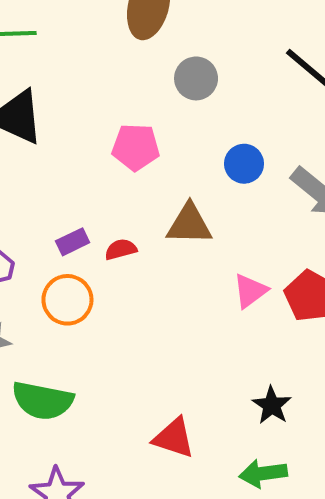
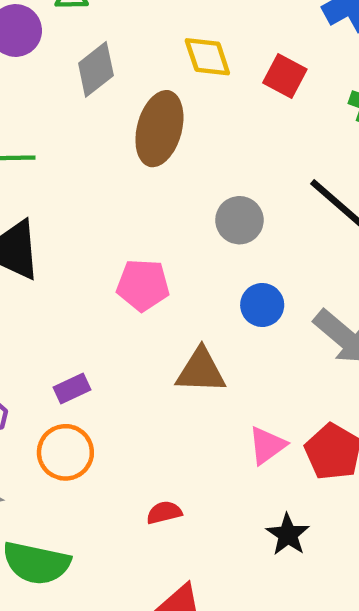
gray circle: (196, 78) -> (239, 220), moved
red semicircle: (121, 249) -> (164, 513), moved
black star: (272, 405) -> (288, 535), moved

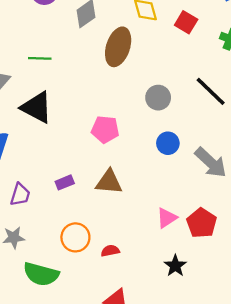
brown triangle: (201, 371) -> (109, 182), moved
orange circle: (65, 452) -> (75, 237), moved

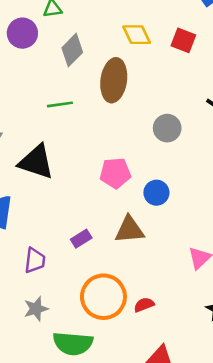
green line: (40, 58) -> (60, 104), moved
blue circle: (168, 143) -> (156, 193), moved
orange circle: (75, 237) -> (103, 297), size x1.4

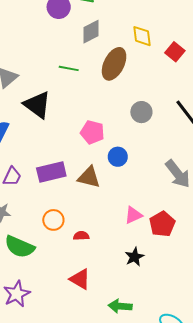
purple rectangle: (81, 239) -> (51, 172), size x1.8
orange circle: (103, 297) -> (53, 220), size x0.6

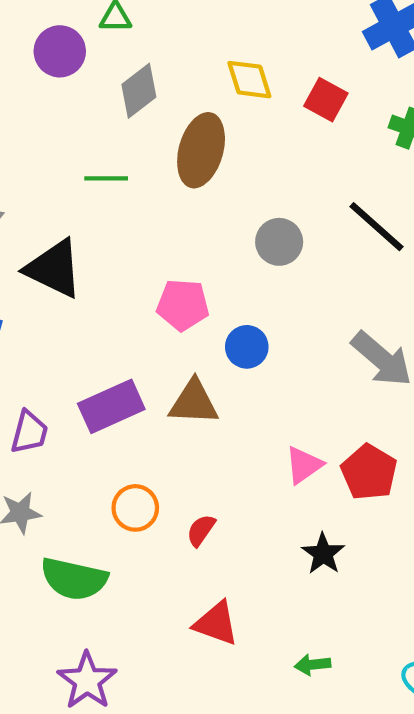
red semicircle: (81, 236) -> (201, 530), turned -42
green arrow: (120, 306) -> (313, 665), size x0.7

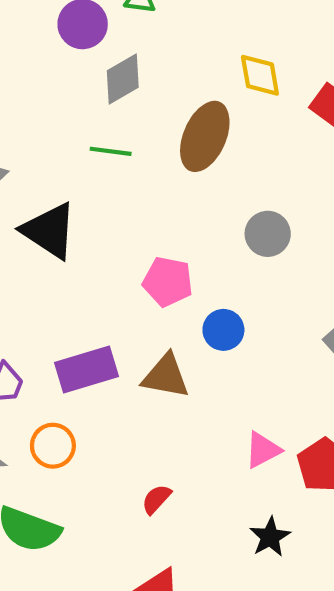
gray diamond: (139, 91) -> (123, 79), moved
orange circle: (135, 508) -> (53, 446), moved

